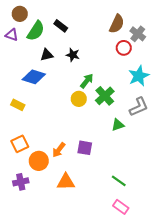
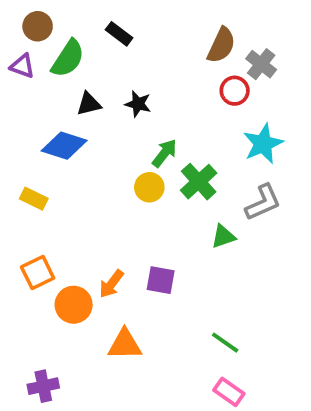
black rectangle: (61, 26) -> (119, 34), moved
purple cross: (21, 182) -> (43, 386), moved

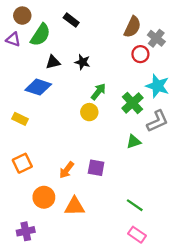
cyan star: (263, 144) -> (157, 86), turned -30
green cross: (199, 182) -> (132, 103), moved
orange circle: (74, 305) -> (44, 197), moved

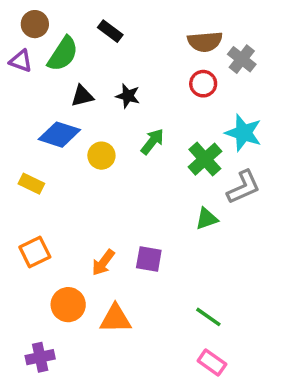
brown semicircle: (132, 27) -> (205, 42), turned 60
red circle: (140, 54) -> (203, 84), moved
yellow circle: (89, 112) -> (101, 156), moved

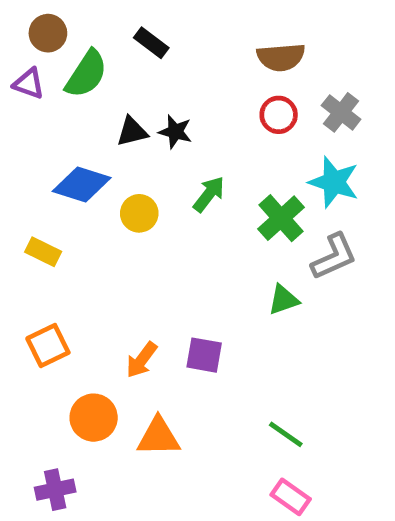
gray cross: (242, 59) -> (341, 112), moved
black triangle: (82, 96) -> (132, 132), moved

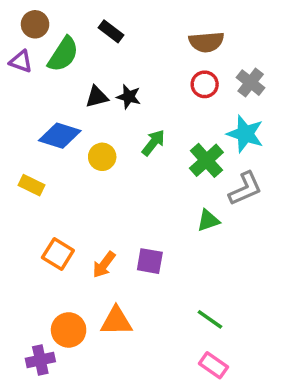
orange square: (48, 345) -> (58, 254), moved, turned -32
orange circle: (94, 418) -> (69, 330), moved

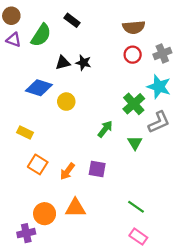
brown circle: (35, 24) -> (11, 16), moved
gray cross: (251, 83) -> (162, 53), turned 30
green arrow: (153, 143) -> (105, 129), moved
yellow rectangle: (31, 185) -> (25, 132), moved
green triangle: (208, 220) -> (135, 143), turned -42

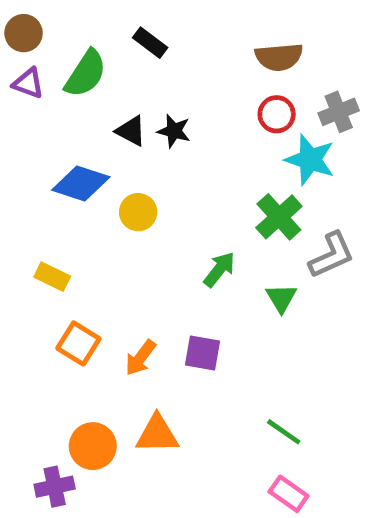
black triangle: (63, 63) -> (131, 131), turned 42
cyan star: (159, 87) -> (310, 160), moved

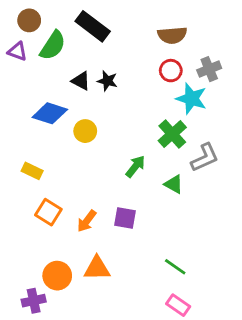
brown circle: (24, 33) -> (29, 20), moved
black rectangle: (150, 43) -> (93, 26), size x1.6
green triangle: (281, 298) -> (174, 184), turned -30

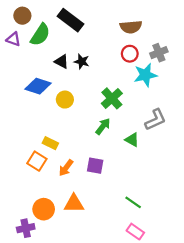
cyan star: (191, 99) -> (145, 75), turned -30
green cross: (172, 134) -> (112, 98), moved
yellow rectangle: (32, 171) -> (50, 143), moved

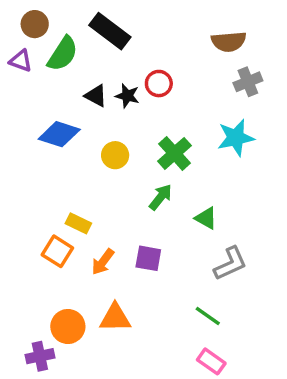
brown semicircle: (131, 27) -> (229, 42), moved
red circle: (130, 54) -> (159, 84), moved
cyan star: (145, 75) -> (236, 138), moved
yellow circle: (65, 100) -> (115, 155), moved
gray L-shape: (155, 120) -> (230, 264), moved

